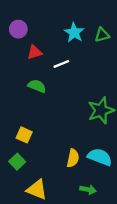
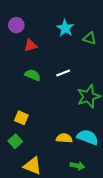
green triangle: (102, 35) -> (90, 38), moved, turned 32
white line: (61, 64) -> (63, 73), moved
yellow semicircle: (73, 158) -> (64, 138), turned -98

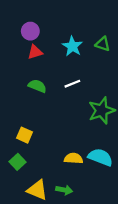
purple circle: (16, 25) -> (30, 31), moved
cyan star: (65, 28) -> (72, 46), moved
green arrow: (77, 166) -> (64, 190), moved

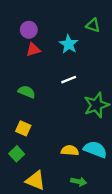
green triangle: (103, 44) -> (93, 25), moved
green semicircle: (37, 86) -> (27, 92), moved
green arrow: (64, 190) -> (79, 182), moved

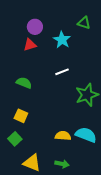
purple circle: (29, 30) -> (35, 27), moved
green arrow: (79, 182) -> (62, 164), moved

